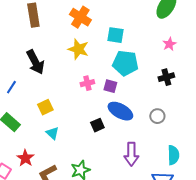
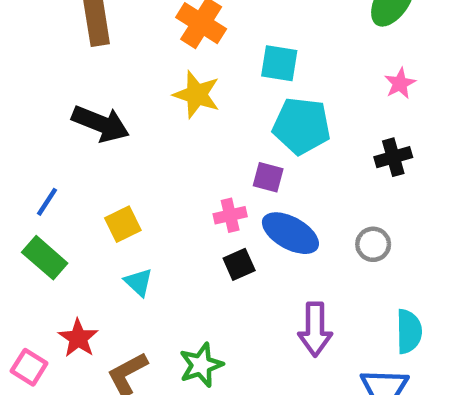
black arrow: (35, 62) -> (101, 124), turned -40
pink cross: (87, 83) -> (230, 215), moved
blue line: (11, 87) -> (47, 202), moved

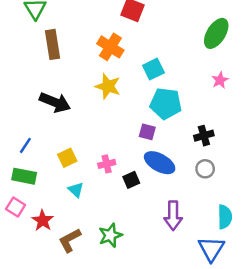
cyan square: (279, 63) -> (153, 69), turned -35
black cross: (393, 157) -> (204, 136), moved
pink cross: (230, 215) -> (107, 164), moved
green rectangle: (45, 258) -> (24, 176), turned -30
pink square: (29, 367) -> (16, 207), moved

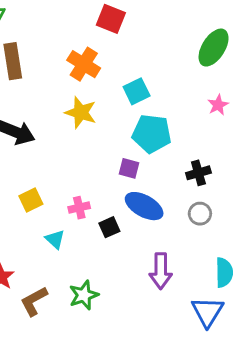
cyan triangle: (76, 190) -> (55, 239), moved

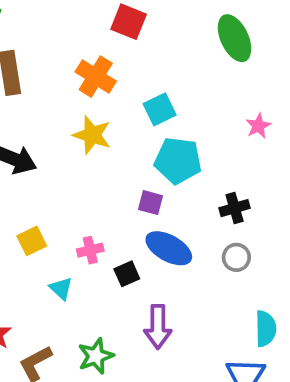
green ellipse: (214, 48) -> (235, 38), moved, turned -57
purple arrow: (161, 271) -> (158, 327), moved

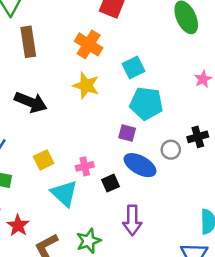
black cross: (235, 208) -> (198, 137), moved
gray circle: (236, 257) -> (171, 150), moved
cyan triangle: (61, 288) -> (64, 193), size x1.6

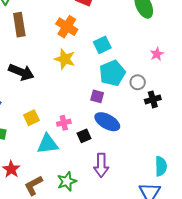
cyan pentagon: (146, 103) -> (112, 73), turned -30
gray circle: (171, 150) -> (138, 82), moved
cyan triangle: (64, 193) -> (48, 144), turned -50

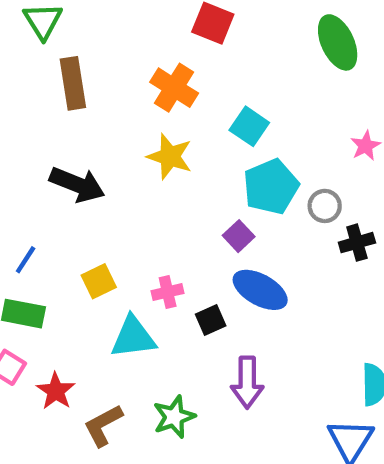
cyan square: (102, 45) -> (249, 126), turned -30
purple square: (97, 96) -> (239, 236), turned 32

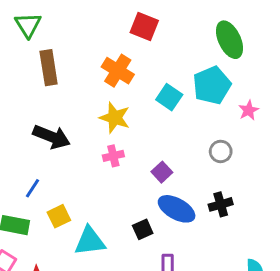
cyan pentagon: (271, 187) -> (212, 85), moved
black cross: (357, 243) -> (221, 204), moved
blue line: (26, 260) -> (32, 188), moved
yellow square: (99, 281) -> (59, 216), moved
pink cross: (168, 292) -> (113, 156), moved

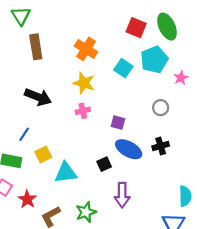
red square: (144, 26) -> (136, 28), moved
purple square: (162, 172) -> (118, 123), turned -32

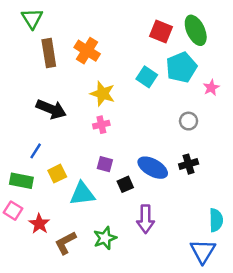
orange cross: (86, 49) -> (87, 51), moved
purple square: (118, 123) -> (105, 164), moved

